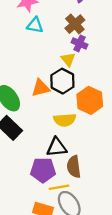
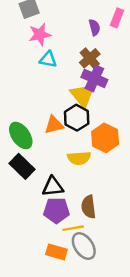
purple cross: (79, 43) -> (94, 78), size x1.5
yellow triangle: (68, 59) -> (83, 95), size x1.6
black triangle: (57, 147) -> (53, 187), moved

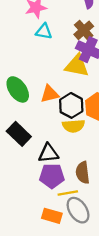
yellow triangle: (83, 95) -> (77, 66), turned -40
black hexagon: (77, 118) -> (71, 105), moved
green ellipse: (21, 136) -> (18, 89), moved

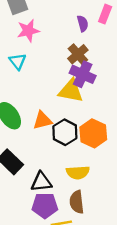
cyan triangle: (44, 31) -> (18, 61), moved, turned 42
yellow semicircle: (73, 126) -> (78, 172), moved

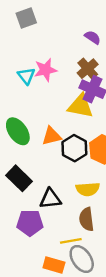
purple semicircle: (83, 24) -> (92, 37), turned -42
pink star: (28, 31) -> (46, 70), moved
purple pentagon: (45, 206) -> (30, 223), moved

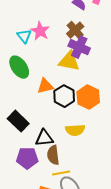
pink star: (46, 70) -> (40, 31), turned -30
green ellipse: (18, 131) -> (19, 67), moved
brown semicircle: (86, 219) -> (53, 155), moved

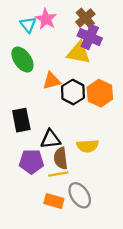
black rectangle: (18, 121) -> (21, 120), turned 35
yellow semicircle: (75, 130) -> (88, 146), moved
yellow line: (61, 173) -> (58, 174), moved

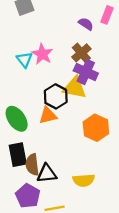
green ellipse: (22, 59) -> (17, 119), moved
black hexagon: (73, 92) -> (56, 96), moved
brown semicircle: (61, 158) -> (32, 165), moved
purple pentagon: (31, 162) -> (28, 196), turned 30

